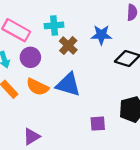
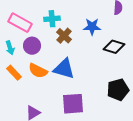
purple square: (98, 124) -> (73, 104), moved, size x1.6

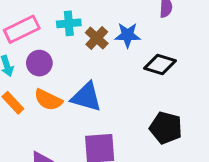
pink rectangle: (20, 23) -> (22, 29), turned -55
brown cross: (64, 36) -> (97, 38), moved
black pentagon: (118, 90) -> (166, 128), turned 30

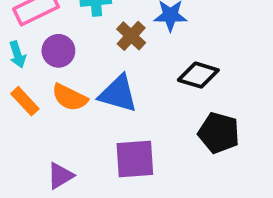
brown cross: (97, 38) -> (131, 36), moved
black diamond: (160, 65) -> (198, 75), moved

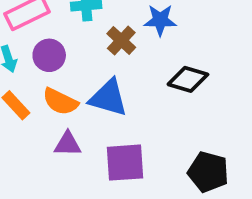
black pentagon: (219, 133) -> (208, 172), moved
purple triangle: (60, 176) -> (68, 144), moved, turned 32

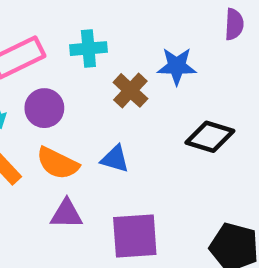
blue triangle: (108, 98) -> (115, 159), size x0.6

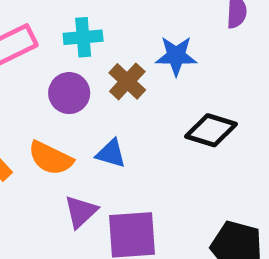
purple circle: (44, 108) -> (69, 93), moved
purple triangle: (66, 214) -> (81, 212), moved, turned -44

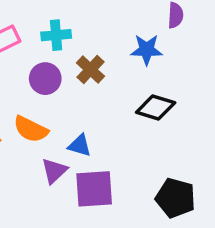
blue star: (176, 56) -> (147, 50), moved
blue triangle: (111, 153) -> (80, 145), moved

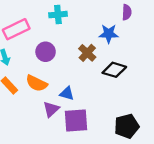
cyan cross: (56, 35) -> (58, 15), moved
brown cross: (90, 70) -> (87, 53), moved
black pentagon: (175, 198) -> (127, 126), turned -30

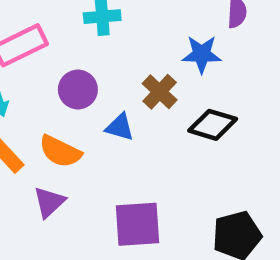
blue triangle: (67, 93) -> (120, 127), moved
purple triangle: (51, 109) -> (49, 202), moved

